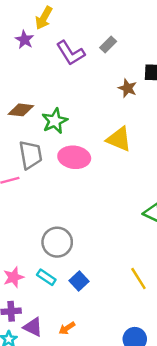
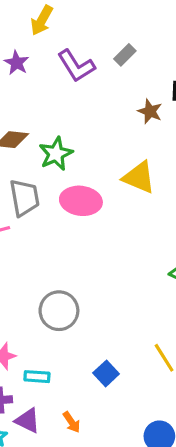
purple star: (24, 40) -> (17, 63), moved
cyan rectangle: (46, 277) -> (37, 377), moved, turned -30
blue square: (79, 281) -> (106, 373), moved
orange arrow: (67, 328) -> (72, 422), turned -91

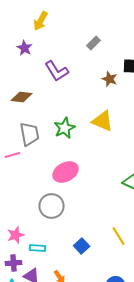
purple L-shape: (76, 66) -> (57, 71), moved
green star: (56, 154) -> (65, 128), moved
pink ellipse: (81, 201) -> (66, 172), moved, turned -35

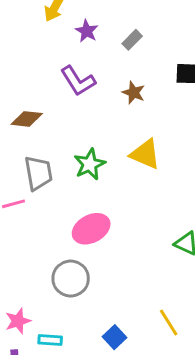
purple star: (25, 48) -> (87, 31), moved
brown star: (110, 79) -> (134, 93), moved

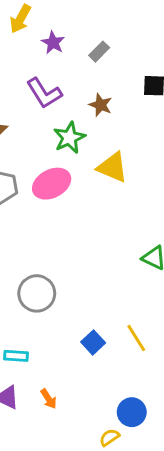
green star: (90, 164) -> (69, 138), moved
pink ellipse: (91, 229) -> (52, 184), moved
blue square: (115, 337) -> (93, 342), moved

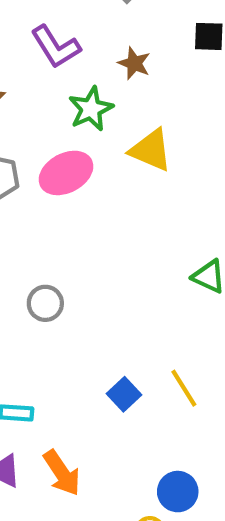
gray circle: (37, 293) -> (45, 303), moved, size x0.7
orange arrow: (49, 399) -> (62, 473), size x1.6

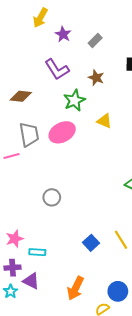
yellow triangle: (151, 150) -> (104, 121), size x0.7
orange arrow: (62, 473) -> (75, 288), moved, turned 60

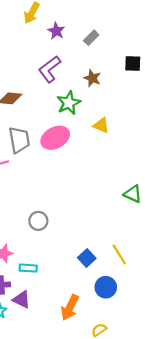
purple L-shape: (57, 69) -> (50, 69), turned 85
gray circle: (52, 197) -> (38, 221), moved
blue circle: (118, 291) -> (106, 287), moved

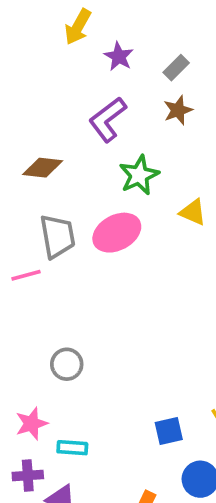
brown star: (92, 78) -> (178, 110), moved, turned 30
gray circle: (38, 221) -> (67, 364), moved
blue square: (87, 258) -> (169, 431), turned 30

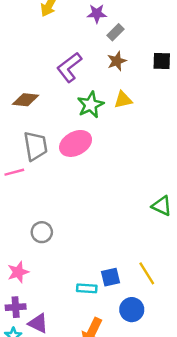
purple star: (119, 56) -> (97, 14), moved, turned -30
yellow triangle: (193, 212) -> (123, 100), moved, turned -36
cyan rectangle: (72, 448) -> (87, 288), moved

